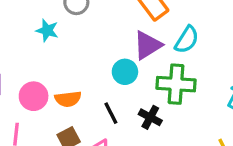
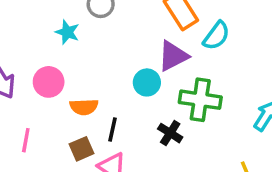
cyan semicircle: (187, 40) -> (216, 36), moved
pink circle: (34, 96) -> (49, 82), moved
black line: (111, 113) -> (112, 130), moved, turned 35

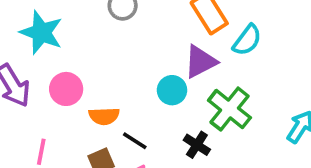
cyan star: (67, 32) -> (41, 32), moved, size x1.6
green cross: (200, 100) -> (229, 109), turned 30
black line: (112, 130) -> (135, 141), turned -70

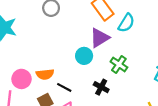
pink circle: (66, 89) -> (21, 79), moved
green cross: (229, 109) -> (119, 64), size x0.7

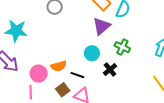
cyan circle: (84, 56) -> (92, 53), moved
black cross: (101, 87) -> (110, 69), turned 32

